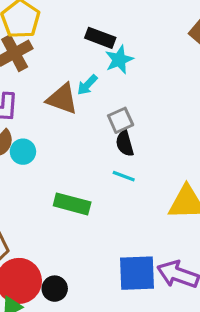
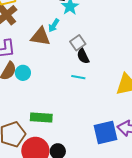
cyan line: (124, 176) -> (78, 77), moved
green rectangle: (72, 204) -> (41, 117), moved

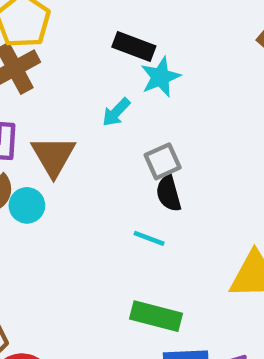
brown triangle: (40, 37) -> (53, 156), moved, turned 40
green rectangle: (41, 117) -> (156, 316), moved

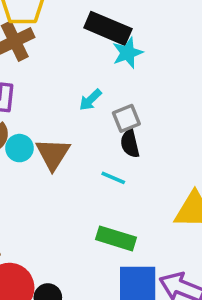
black rectangle: (134, 47) -> (108, 28), size x1.4
cyan arrow: (116, 112) -> (90, 100), moved
brown triangle: (53, 156) -> (53, 154), moved

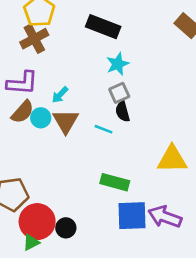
cyan star: (128, 53) -> (118, 64), moved
cyan arrow: (90, 100) -> (60, 95), moved
cyan line: (113, 178) -> (103, 129), moved

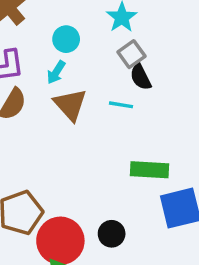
cyan circle: (41, 118) -> (66, 39), moved
black circle: (66, 228) -> (112, 234), moved

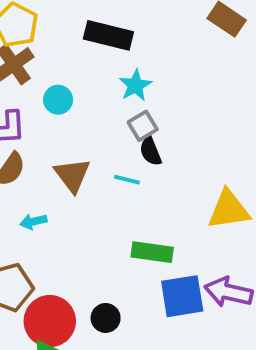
cyan circle: (66, 39) -> (58, 100), moved
cyan arrow: (56, 72) -> (33, 222), moved, turned 40

